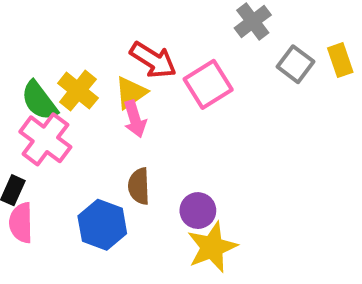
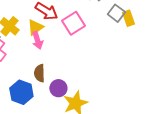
yellow rectangle: (340, 60) -> (128, 18), moved
purple circle: (198, 211) -> (58, 88), moved

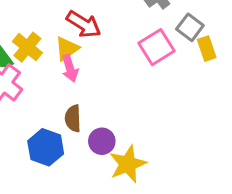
yellow rectangle: (128, 18) -> (207, 49), moved
pink square: (73, 23) -> (157, 47), moved

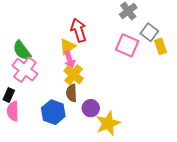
red arrow: (84, 24) -> (79, 30), turned -140
yellow cross: (27, 47) -> (74, 75), moved
pink square: (157, 47) -> (127, 45), turned -35

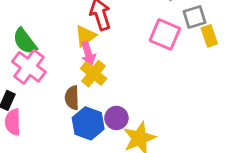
gray square: (149, 32) -> (195, 17), turned 36
brown semicircle: (72, 93) -> (72, 98), moved
blue hexagon: (53, 112) -> (88, 123), moved

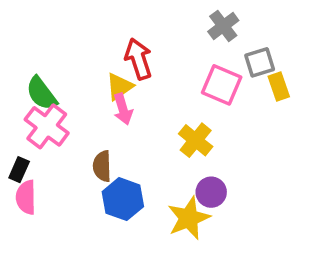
yellow cross: (94, 74) -> (196, 140), moved
purple circle: (116, 118) -> (211, 192), moved

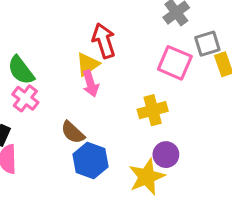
pink cross: (47, 126) -> (25, 98), size x0.7
yellow cross: (196, 140) -> (153, 110), turned 36
brown semicircle: (102, 166) -> (73, 132), turned -45

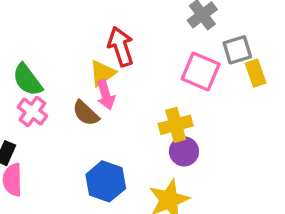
brown semicircle: (73, 132) -> (86, 113), moved
purple circle: (166, 155) -> (184, 151), moved

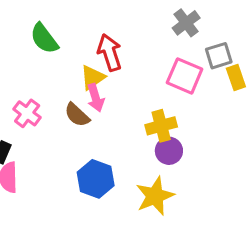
green semicircle: (27, 80) -> (44, 38), moved

